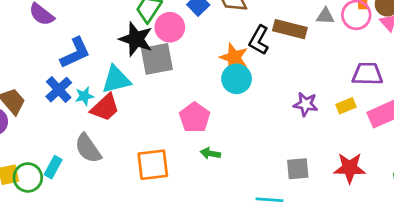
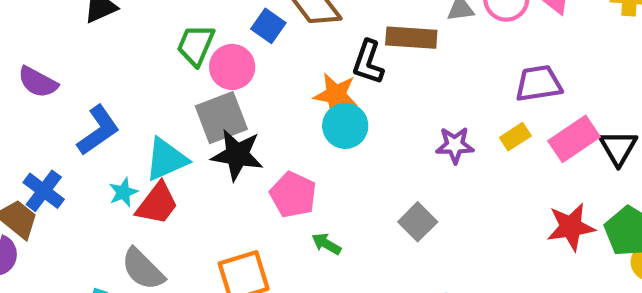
black star: (136, 39) -> (237, 155), moved
blue cross: (59, 90) -> (44, 191), moved
green arrow: (210, 153) -> (326, 244), turned 30
red star: (350, 168) -> (571, 227), moved
gray square: (298, 169) -> (418, 222), moved, turned -30

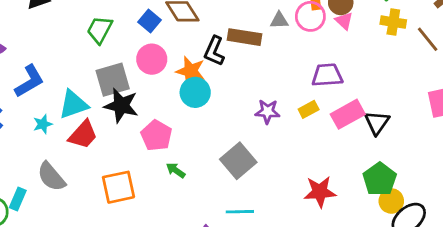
pink circle: (232, 67) -> (152, 59), moved
red trapezoid: (157, 204) -> (83, 135), moved
gray square: (418, 222) -> (238, 161), size x1.4
red star: (571, 227) -> (320, 192), moved

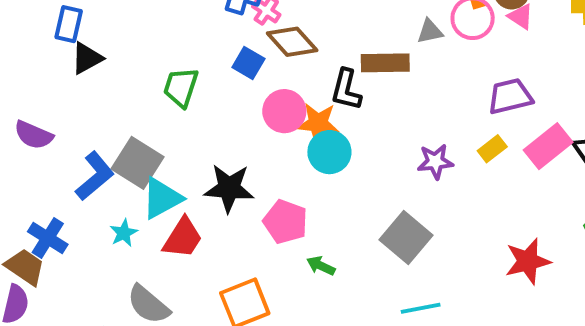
pink circle: (152, 59) -> (284, 111), moved
gray square: (113, 80) -> (137, 163), moved, turned -32

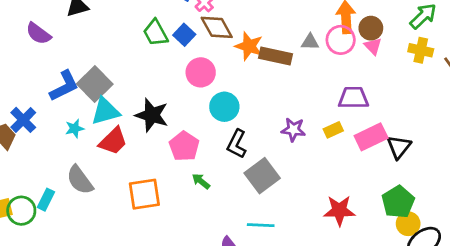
green trapezoid: (181, 87) -> (156, 33), moved, turned -60
black L-shape: (346, 90) -> (237, 144), moved
orange star: (318, 123) -> (249, 46), moved
purple semicircle: (34, 135) -> (38, 34), moved

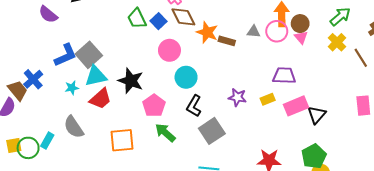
yellow cross: (421, 50) -> (337, 42), turned 30
brown rectangle: (275, 56) -> (227, 41), size x0.7
green arrow: (201, 181) -> (165, 133), size x1.5

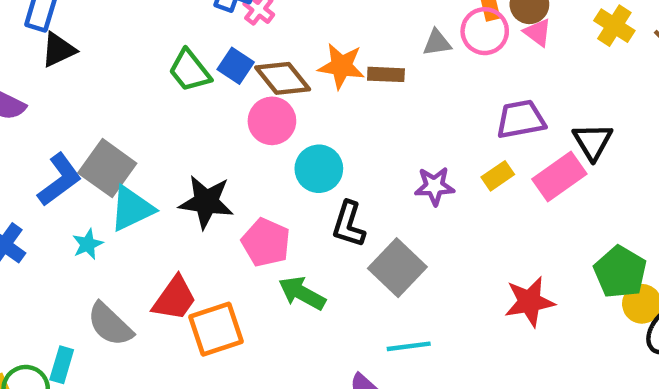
brown diamond: (183, 17) -> (283, 78), moved
red trapezoid: (100, 99) -> (175, 299), moved
black triangle: (317, 115) -> (593, 141), moved

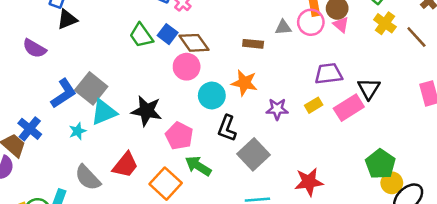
orange star: (341, 66) -> (244, 83), moved
red star: (529, 302) -> (309, 182), moved
orange square: (216, 329) -> (166, 184), moved, turned -32

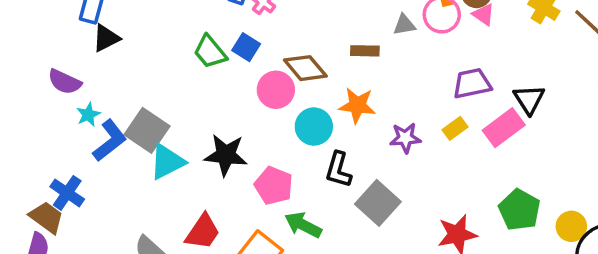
brown diamond: (194, 43) -> (305, 68), moved
cyan star: (77, 131) -> (88, 115), moved
green pentagon: (380, 164) -> (519, 210), moved

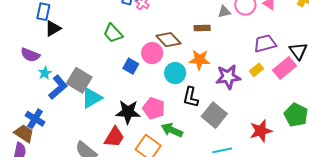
blue square: (246, 47) -> (131, 66), moved
purple star: (405, 138) -> (228, 77), size x1.4
black star: (226, 155) -> (128, 112), moved

